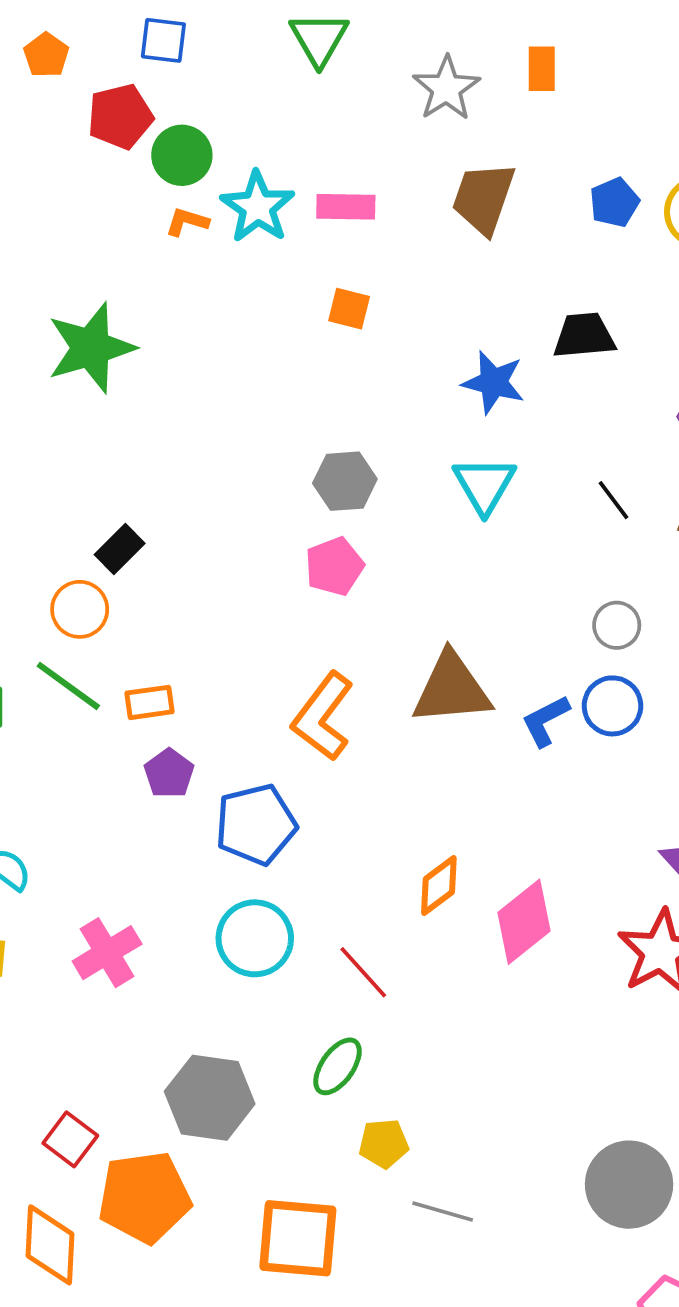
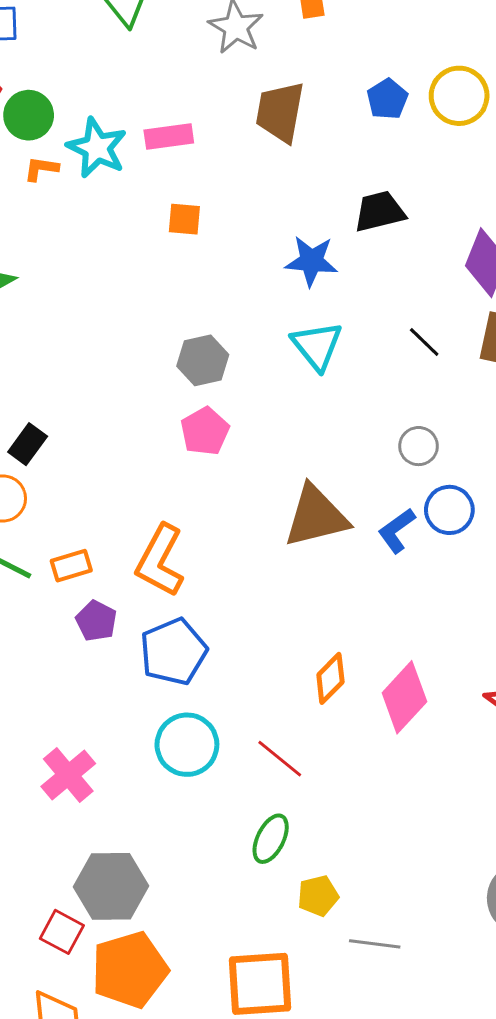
gray circle: (617, 625) -> (419, 446), moved
orange L-shape: (323, 716) -> (160, 561), moved
gray hexagon: (210, 1098) -> (111, 886), moved

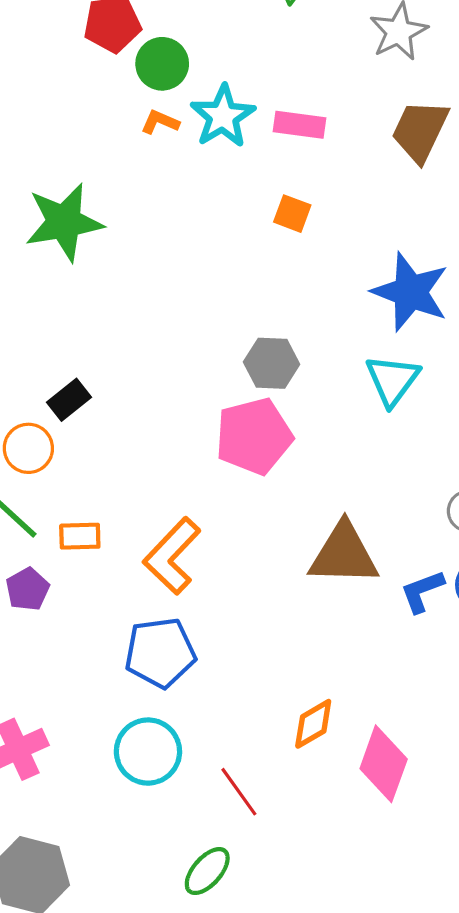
blue star: (311, 261) -> (410, 292), size x1.4
pink pentagon: (205, 431) -> (254, 436), size x1.5
purple pentagon: (96, 621) -> (28, 589), moved
pink diamond: (404, 697) -> (384, 764), turned -38

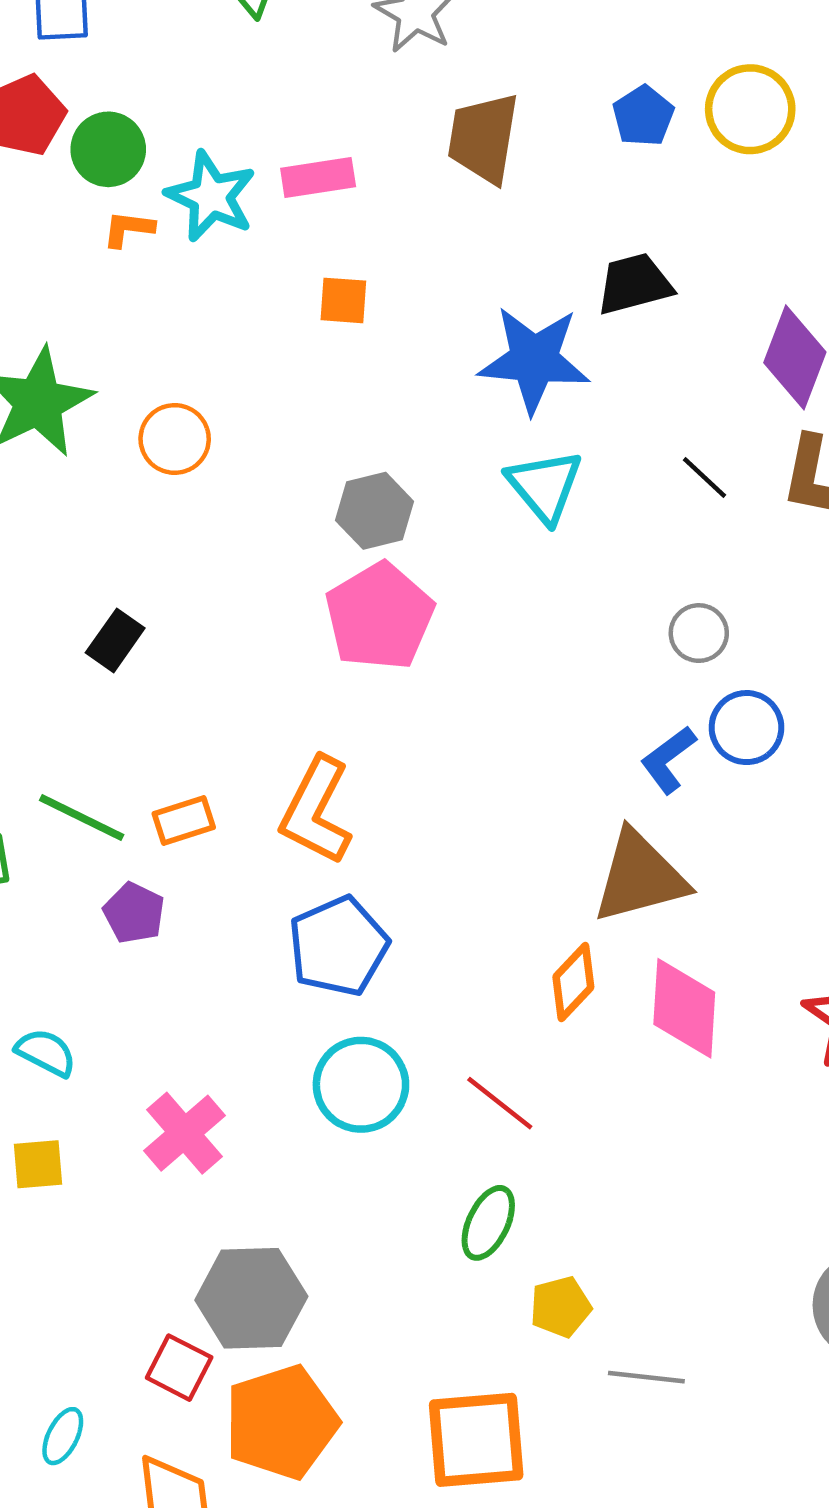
orange circle: (28, 448) -> (175, 439), moved
brown triangle: (344, 554) -> (640, 877), moved

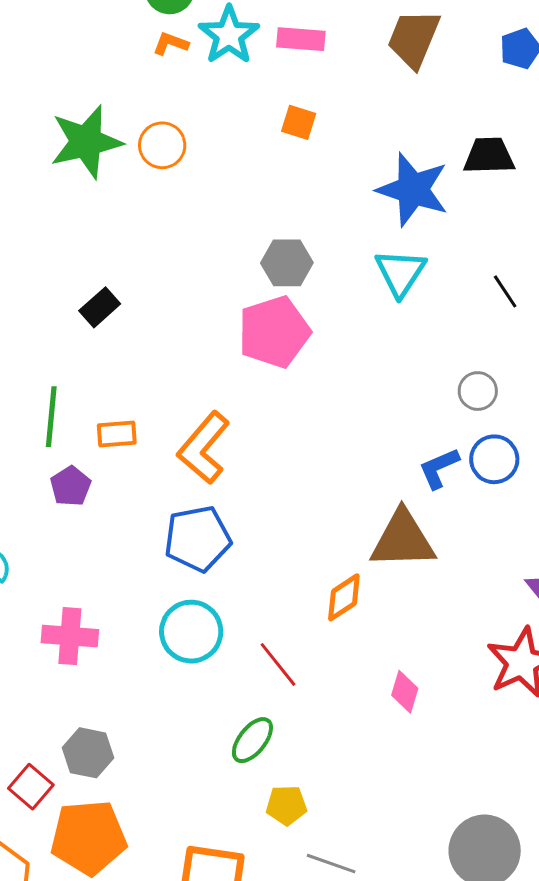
orange circle: (175, 439) -> (162, 145), moved
green line: (82, 817) -> (51, 417), turned 56
pink diamond: (684, 1008) -> (405, 692), moved, size x0.6
pink cross: (185, 1133) -> (70, 636), turned 32
gray hexagon: (251, 1298) -> (88, 753), size x0.7

